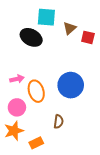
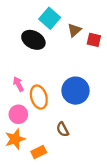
cyan square: (46, 17) -> (50, 18), turned 36
pink arrow: (17, 79) -> (18, 84), turned -104
brown semicircle: (59, 122) -> (63, 129), turned 144

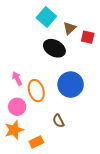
black ellipse: (33, 40) -> (54, 48), moved

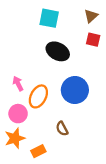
cyan square: (46, 17) -> (49, 18), turned -30
brown triangle: (70, 28) -> (91, 16), moved
orange ellipse: (36, 91) -> (38, 96), turned 45

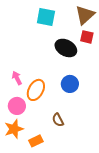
brown triangle: (91, 16) -> (85, 15), size x1.5
black ellipse: (58, 51) -> (66, 48), moved
blue circle: (75, 90) -> (70, 84), size x0.7

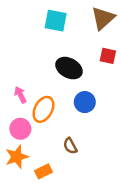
red square: (87, 37) -> (108, 56), moved
black ellipse: (66, 48) -> (69, 68), moved

